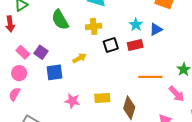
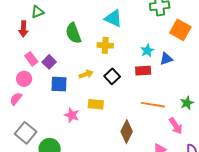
black square: (111, 45) -> (112, 76), moved, turned -35
yellow rectangle: (102, 98) -> (96, 104), moved

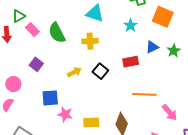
cyan star: (147, 51) -> (130, 25), moved
pink rectangle: (31, 59) -> (32, 30), moved
blue square: (59, 84) -> (50, 98), moved
green star: (187, 103) -> (174, 51), moved
yellow rectangle: (96, 104) -> (91, 122), moved

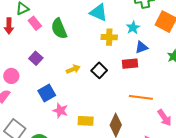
yellow cross: (90, 41) -> (109, 37), moved
blue triangle: (152, 47) -> (142, 47), moved
blue square: (50, 98) -> (47, 93), turned -30

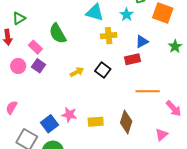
pink rectangle: (35, 23) -> (35, 47), moved
cyan star: (133, 28) -> (127, 15), moved
pink circle: (11, 76) -> (18, 66), moved
blue square: (47, 93) -> (50, 124), moved

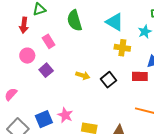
green semicircle: (58, 33) -> (74, 21), moved
purple square: (38, 66) -> (46, 70), moved
yellow arrow: (77, 72) -> (83, 75), turned 32

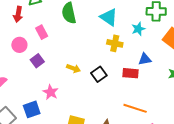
pink star: (65, 115) -> (51, 92), moved

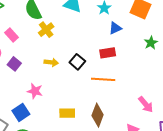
yellow cross: (115, 43) -> (46, 30), moved, turned -35
blue triangle: (145, 59) -> (115, 28), moved
orange line: (135, 108) -> (103, 79), moved

